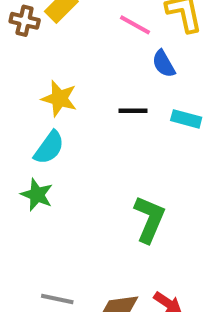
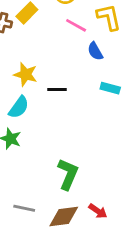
black line: (133, 111) -> (57, 90), moved
green L-shape: (149, 219) -> (68, 174), moved

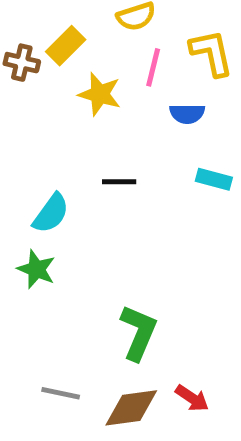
pink line: (76, 25) -> (153, 67), turned 75
blue semicircle: (95, 51) -> (187, 114), turned -60
yellow star: (26, 74) -> (100, 94), moved

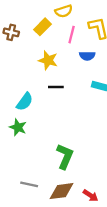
yellow rectangle: (66, 46) -> (42, 27), moved
yellow star: (100, 94) -> (48, 60), moved
red arrow: (192, 398) -> (91, 196), moved

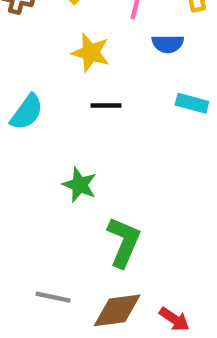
cyan semicircle: (25, 102) -> (27, 112), moved
green star: (18, 127) -> (80, 185), moved

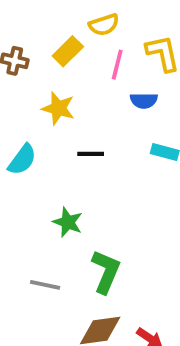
yellow star: (91, 53) -> (58, 108), moved
gray line: (53, 297) -> (45, 285), moved

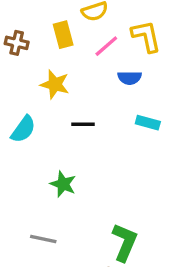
yellow rectangle: (68, 51) -> (63, 35), turned -60
pink line: (117, 65) -> (106, 46), turned 35
green L-shape: (106, 272) -> (125, 242), moved

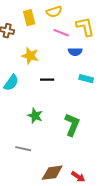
yellow rectangle: (63, 35) -> (29, 18), moved
pink line: (106, 46) -> (61, 33), turned 63
green L-shape: (125, 242) -> (72, 125), moved

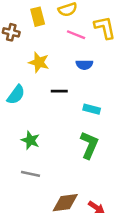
blue semicircle: (75, 52) -> (84, 65), moved
cyan rectangle: (86, 79) -> (92, 109), moved
green star: (35, 116) -> (30, 140), moved

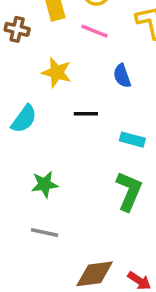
pink line: (76, 35) -> (95, 31), moved
blue semicircle: (84, 65) -> (122, 76), turned 70
green star: (30, 140) -> (45, 184), turned -30

